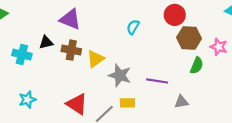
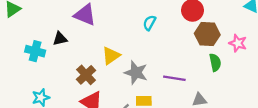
brown cross: (71, 50) -> (86, 75), moved, turned 36
green semicircle: (197, 66) -> (215, 62), turned -35

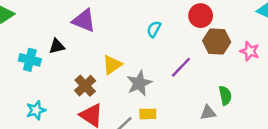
green semicircle: (215, 62) -> (225, 95), moved
gray star: (136, 73) -> (139, 83), turned 30
purple line: (174, 78) -> (181, 67), moved, turned -55

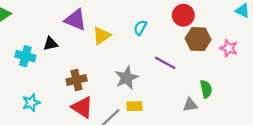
yellow triangle: (112, 65) -> (102, 36), moved
purple line: (181, 67) -> (165, 63), turned 75
brown cross: (85, 86) -> (77, 80), turned 30

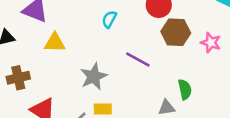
yellow triangle: (102, 36) -> (55, 43), moved, turned 36
brown cross: (77, 80) -> (18, 78), moved

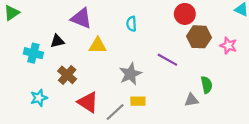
cyan semicircle: (109, 19) -> (131, 24), moved, turned -32
brown cross: (18, 78) -> (67, 75), turned -36

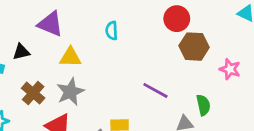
pink star: (228, 46) -> (230, 69), moved
purple line: (167, 60) -> (155, 90), moved
gray star: (130, 74) -> (70, 92), moved

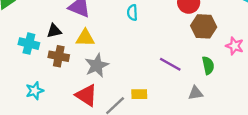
yellow triangle: (70, 57) -> (85, 38), moved
brown cross: (33, 93) -> (59, 56), moved, turned -30
green semicircle: (203, 105) -> (208, 65), moved

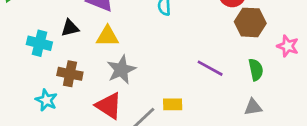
brown cross: (59, 56) -> (70, 74), moved
cyan star: (35, 91) -> (46, 100), turned -30
gray triangle: (196, 93) -> (253, 107), moved

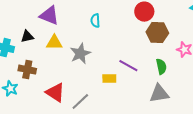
gray star: (121, 70) -> (80, 54), moved
yellow rectangle: (173, 104) -> (109, 79), moved
gray triangle: (253, 107) -> (159, 94), size x1.5

